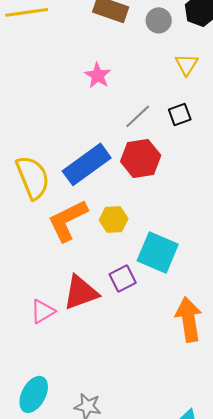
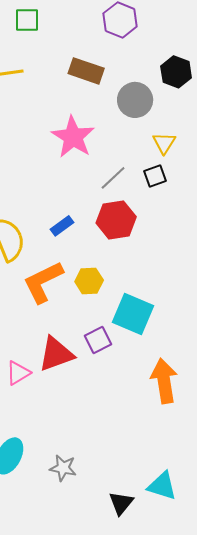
gray circle: (159, 20) -> (135, 100), moved, size x1.4
yellow triangle: (187, 64) -> (164, 143), moved
pink star: (98, 75) -> (73, 137), size x1.6
blue rectangle: (87, 164) -> (62, 226), size x0.5

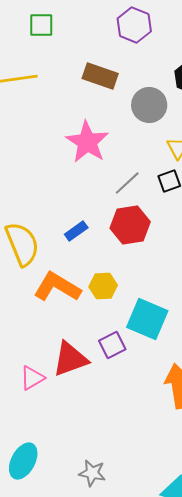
orange L-shape: (43, 282) -> (57, 287), turned 57
gray star: (63, 468) -> (92, 473), moved

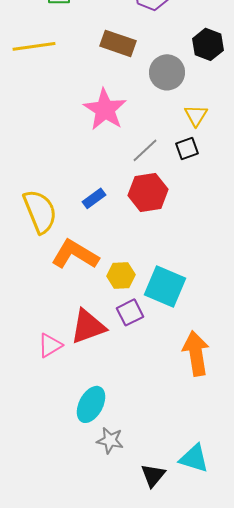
yellow hexagon: (103, 286) -> (121, 275), moved
cyan ellipse: (23, 461) -> (91, 404), moved

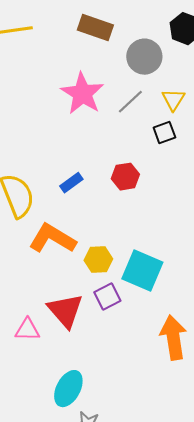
gray line: (145, 150) -> (130, 102), moved
red hexagon: (148, 192) -> (125, 177), size x0.7
red triangle: (88, 326) -> (65, 311), turned -51
pink triangle: (50, 345) -> (27, 330), turned 32

